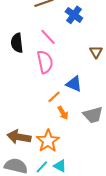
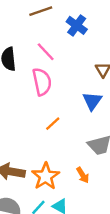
blue triangle: (74, 84) -> (92, 101), moved, turned 42
orange arrow: (63, 113) -> (83, 175), moved

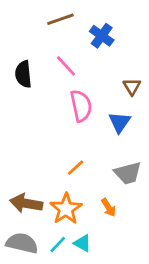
pink semicircle: (42, 82) -> (81, 106), moved
orange line: (53, 124) -> (76, 168), moved

